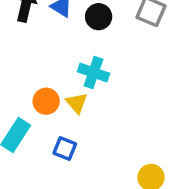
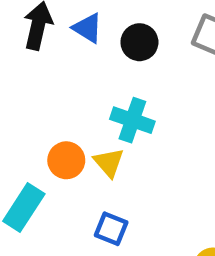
blue square: (65, 149) -> (111, 229), moved

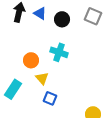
orange circle: (66, 160) -> (31, 60), moved
yellow triangle: (109, 163) -> (42, 78), moved

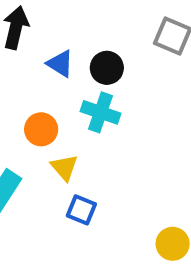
blue triangle: (40, 13) -> (60, 64), moved
black circle: (62, 19) -> (107, 68), moved

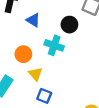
black circle: (107, 68) -> (69, 25), moved

